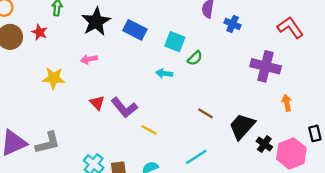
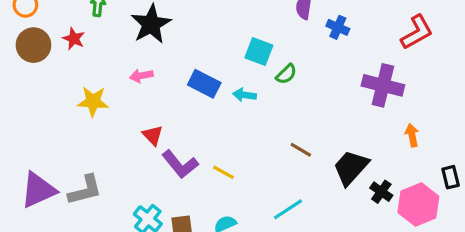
red L-shape: (290, 27) -> (417, 32), turned 96
blue rectangle: (135, 30) -> (204, 84), moved
purple L-shape: (124, 108) -> (180, 164), moved

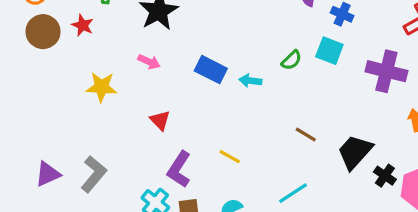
cyan square: (259, 52) -> (329, 51), moved
pink arrow: (141, 76) -> (149, 62), turned -145
purple L-shape: (180, 164) -> (179, 169), moved, turned 72
purple triangle: (38, 190) -> (48, 174), size x0.7
gray L-shape: (85, 190) -> (94, 174), turned -36

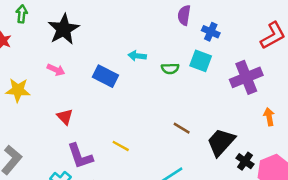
green semicircle: (291, 60) -> (170, 69), turned 42
purple cross: (386, 71) -> (246, 77), turned -36
cyan arrow: (250, 81) -> (137, 56), moved
purple L-shape: (179, 169) -> (80, 156), turned -52

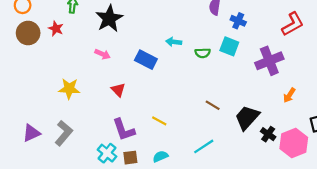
yellow star: (18, 90) -> (69, 89), moved
red triangle: (65, 117) -> (118, 90), moved
orange arrow: (269, 117) -> (289, 95), turned -136

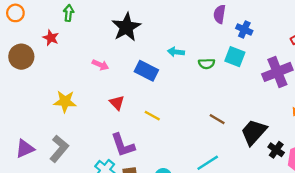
black star: (109, 19) -> (126, 27), moved
brown circle: (28, 33) -> (21, 57), moved
yellow line: (159, 121) -> (152, 116), moved

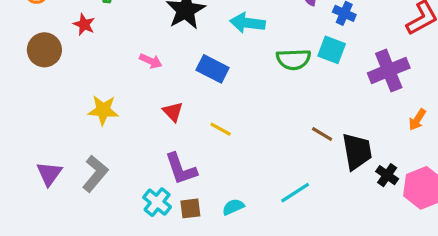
cyan arrow: (176, 52) -> (247, 23), moved, size x1.5
green semicircle: (207, 64) -> (294, 59), size x1.5
brown line: (217, 119) -> (322, 134), moved
black trapezoid: (254, 132) -> (357, 151), turned 128
purple triangle: (25, 149) -> (49, 174), turned -30

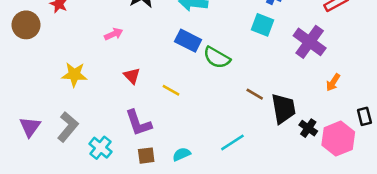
green semicircle: (294, 59) -> (217, 58), moved, turned 32
pink arrow: (151, 61) -> (114, 34), turned -48
blue rectangle: (213, 69) -> (188, 41), moved
purple cross: (389, 70) -> (310, 42), turned -32
cyan cross: (157, 202) -> (101, 148), moved

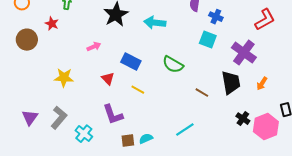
blue rectangle: (188, 41) -> (131, 62), moved
black trapezoid: (283, 109) -> (231, 83), moved
brown square: (146, 156) -> (128, 141), moved

